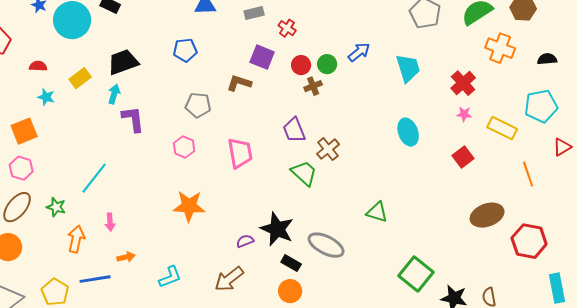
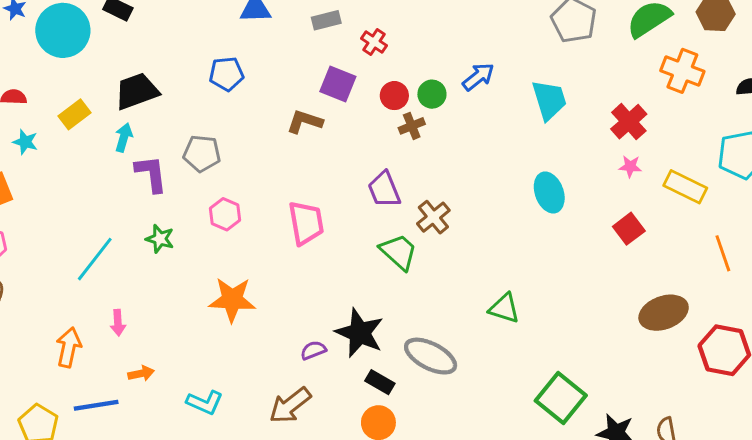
gray pentagon: (198, 105) -> (202, 153), moved
green star: (56, 207) -> (160, 239), moved
cyan L-shape: (170, 277) -> (205, 402), turned 45

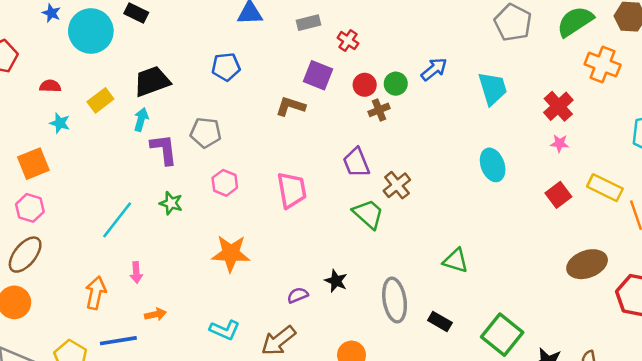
yellow rectangle: (685, 187) -> (605, 188), moved
black star: (360, 333) -> (336, 281), size x0.6
gray ellipse: (431, 356) -> (395, 300), turned 54
black rectangle: (380, 382) -> (440, 322), moved
cyan L-shape: (205, 402) -> (225, 330), moved

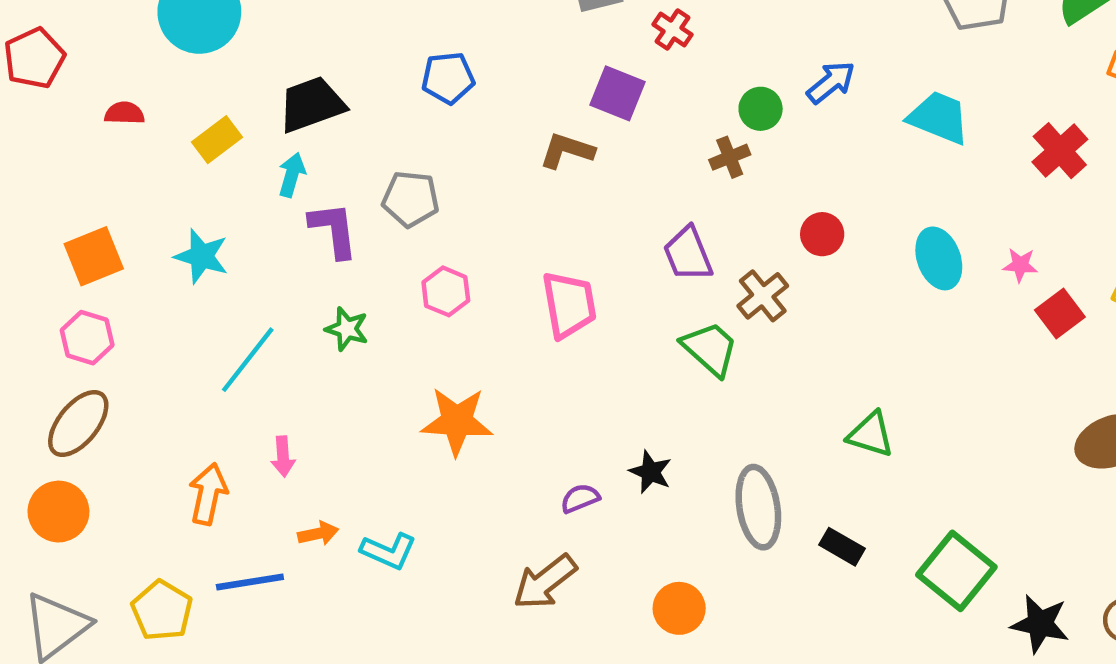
red circle: (365, 85) -> (822, 234), moved
cyan trapezoid: (493, 88) -> (939, 118), turned -51
cyan star: (60, 123) -> (202, 256), moved, size x1.4
pink star: (560, 143) -> (1020, 265), moved
cyan L-shape: (225, 330) -> (389, 551), moved

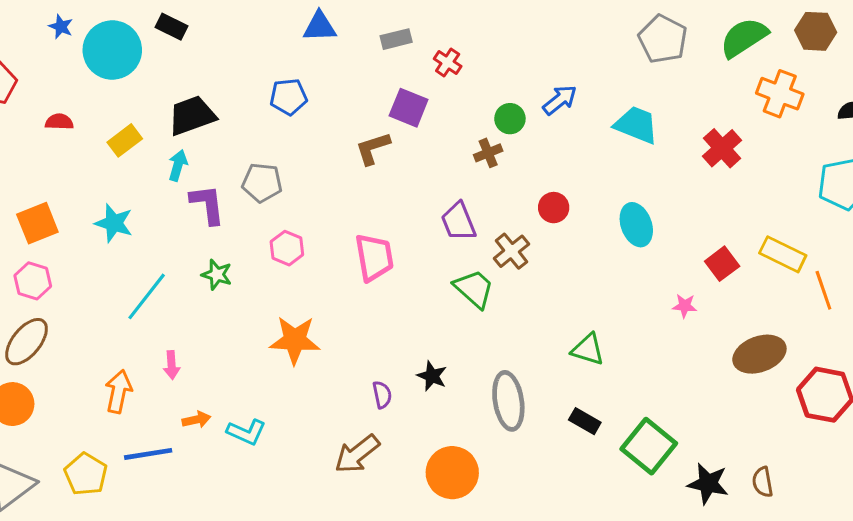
brown L-shape: (567, 151) -> (373, 148), turned -36
pink star: (1020, 265) -> (685, 306), moved
purple semicircle: (580, 498) -> (382, 395), turned 100
black rectangle: (842, 547) -> (585, 421), moved
orange circle: (679, 608) -> (452, 473), size x1.4

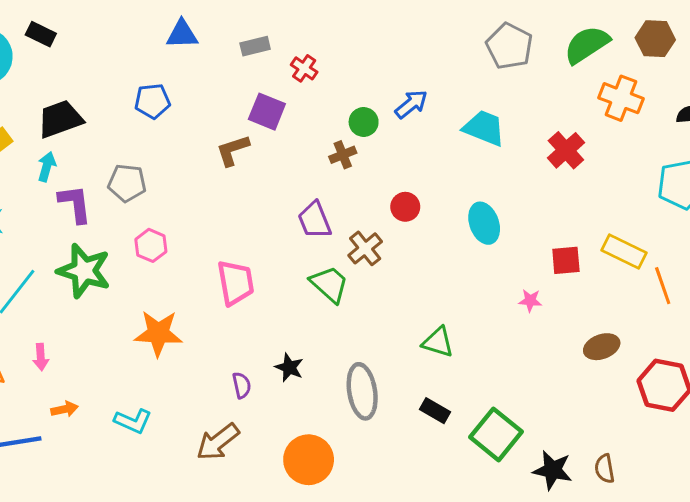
pink trapezoid: (374, 257) -> (236, 283), moved
red square: (722, 264) -> (566, 260), turned 32
green star: (217, 275) -> (84, 271), size x1.8
brown ellipse: (759, 354) -> (602, 347), size x0.7
cyan L-shape: (246, 432) -> (133, 421), moved

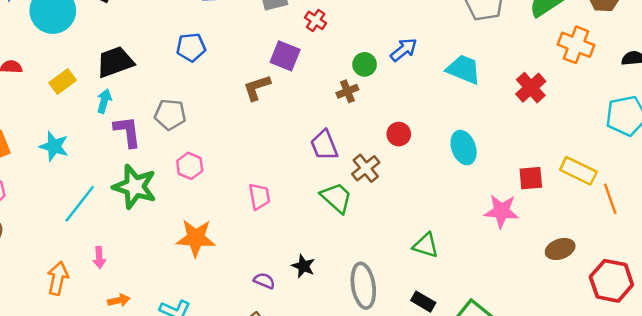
pink trapezoid: (236, 283) -> (259, 196), size x0.7
pink star: (530, 301) -> (501, 211), size x1.8
purple semicircle: (242, 385) -> (264, 281), turned -55

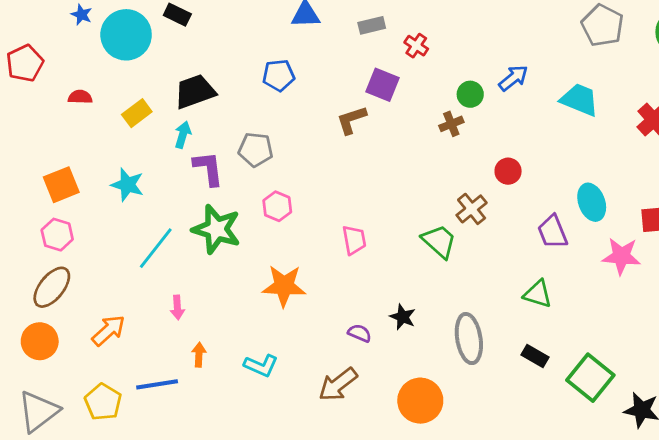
purple trapezoid: (324, 145) -> (553, 232), moved
cyan ellipse: (464, 148) -> (592, 202), moved
orange arrow: (58, 278) -> (109, 330), moved, turned 36
orange arrow: (119, 300) -> (199, 355), turned -75

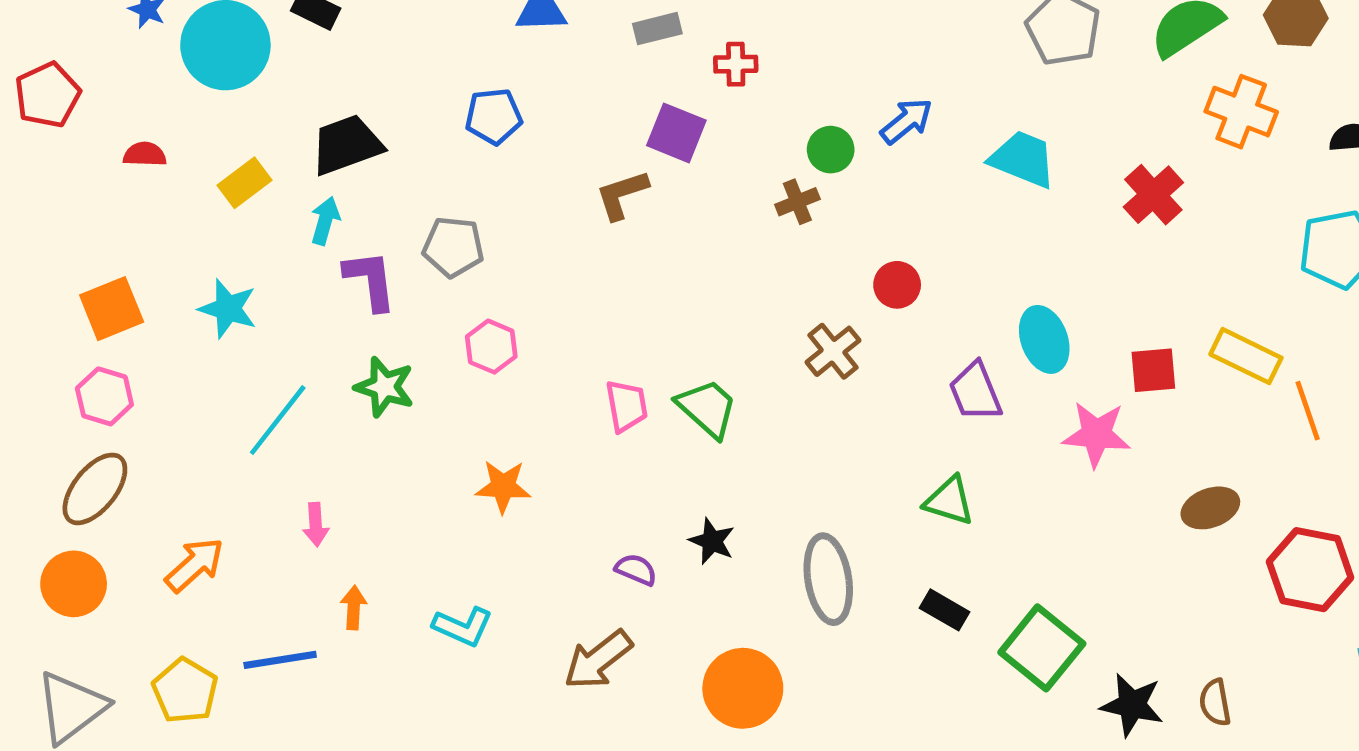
red cross: (416, 46) -> (736, 64), turned -35
green star: (216, 229) -> (384, 387), size x0.7
green trapezoid: (439, 241) -> (707, 408), moved
orange star: (284, 286) -> (503, 487), size x0.7

